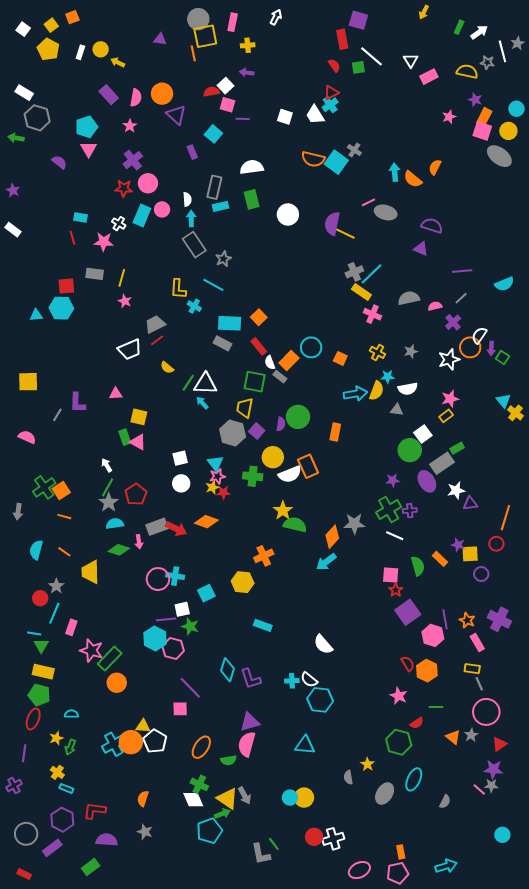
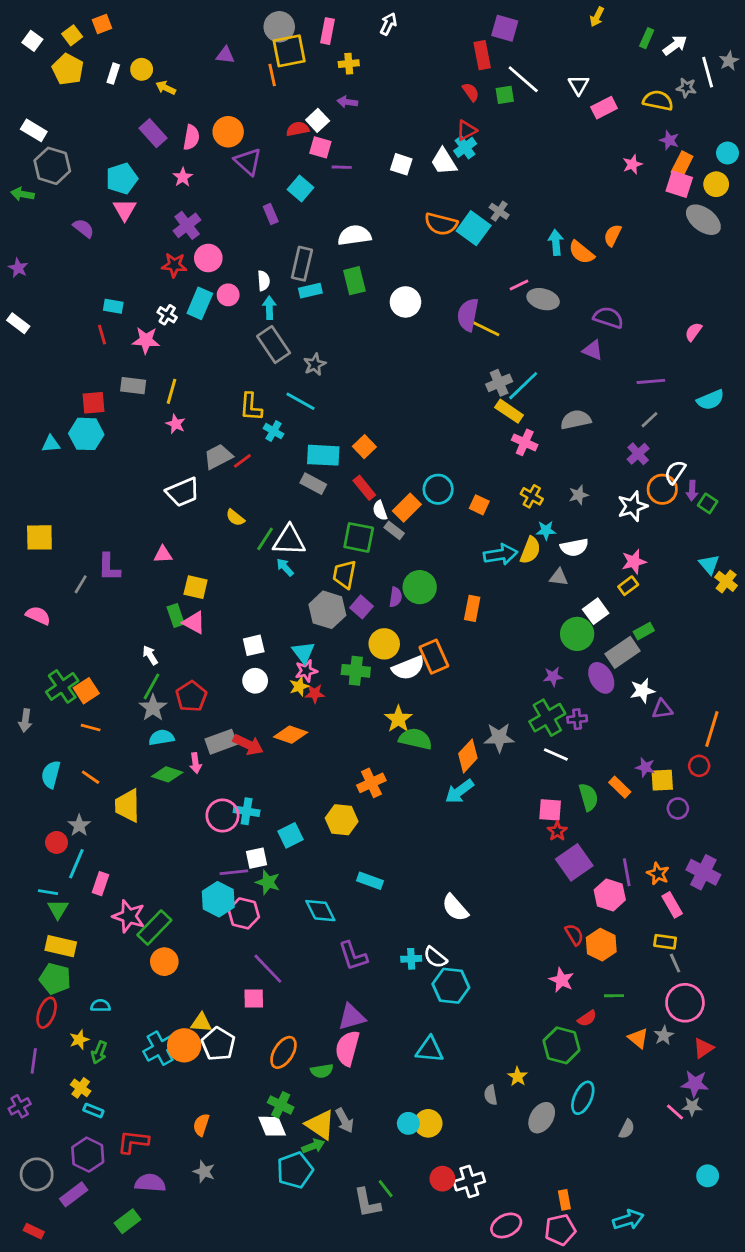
pink semicircle: (435, 306) -> (693, 332), moved, turned -40
red line: (157, 340) -> (242, 461), moved
cyan diamond: (227, 670) -> (320, 911), moved, turned -45

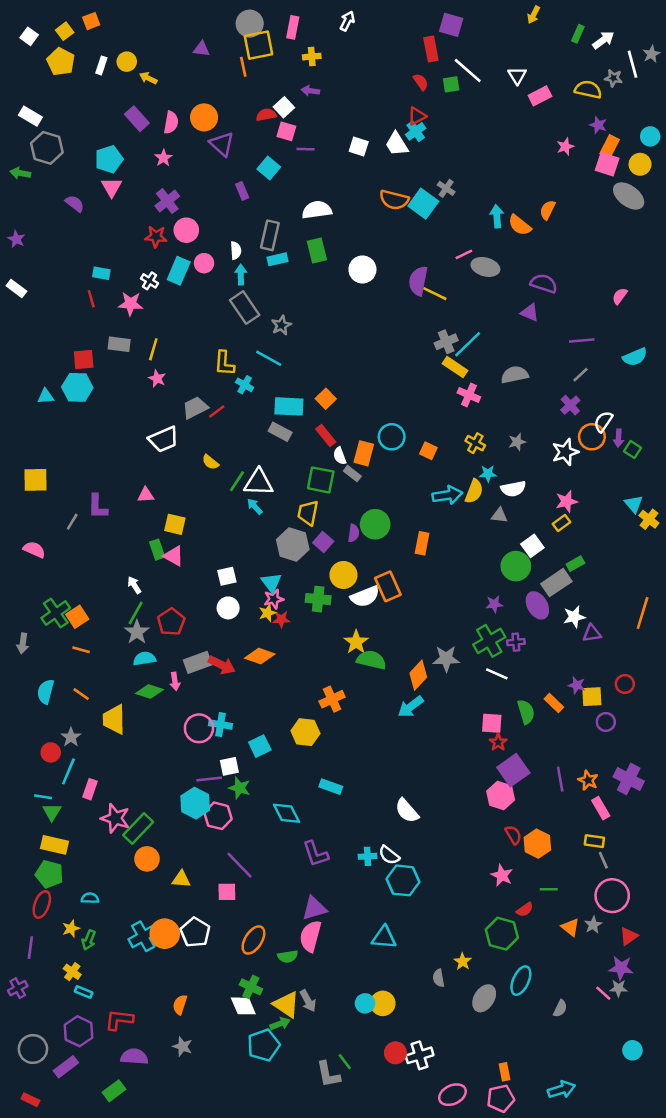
orange rectangle: (407, 508) -> (364, 453), turned -30
orange line: (712, 729) -> (643, 613), moved
pink hexagon: (610, 895) -> (501, 796), moved
yellow triangle: (201, 1023) -> (181, 879), moved

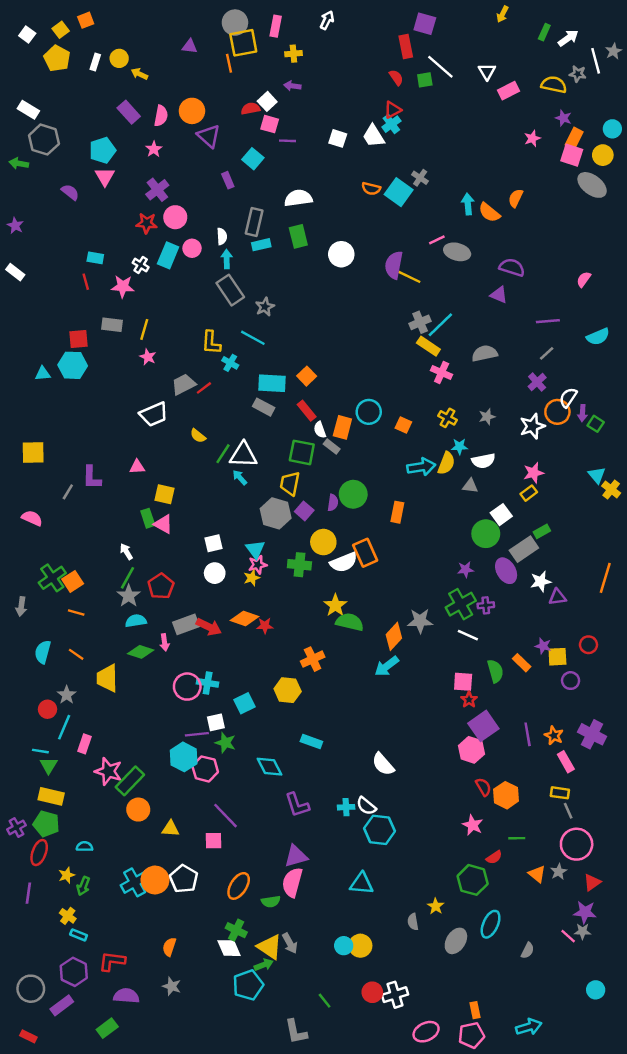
orange semicircle: (394, 200) -> (371, 189), size x0.7
red star: (281, 619) -> (265, 626), moved
purple cross: (18, 988) -> (16, 827), moved
gray L-shape: (328, 1074) -> (296, 1032), moved

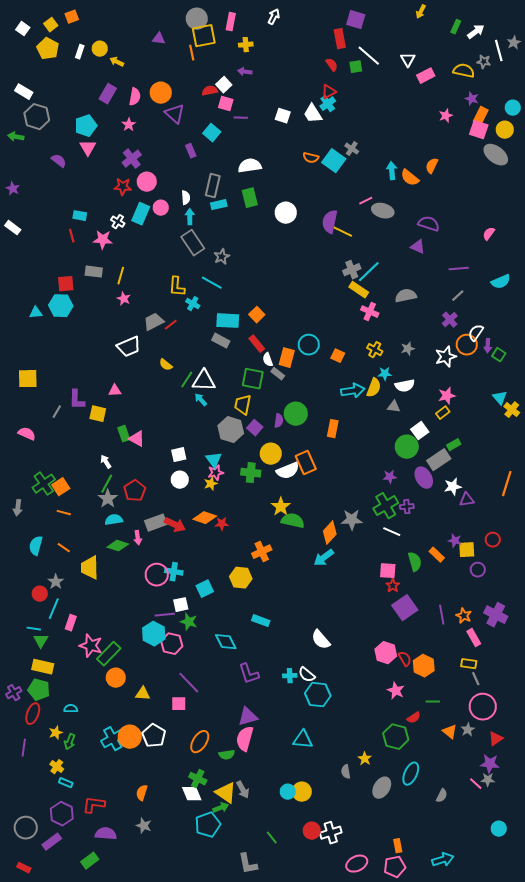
purple rectangle: (129, 112) -> (108, 94), turned 72
yellow square: (165, 494) -> (98, 414), moved
pink hexagon: (471, 750) -> (386, 653), moved

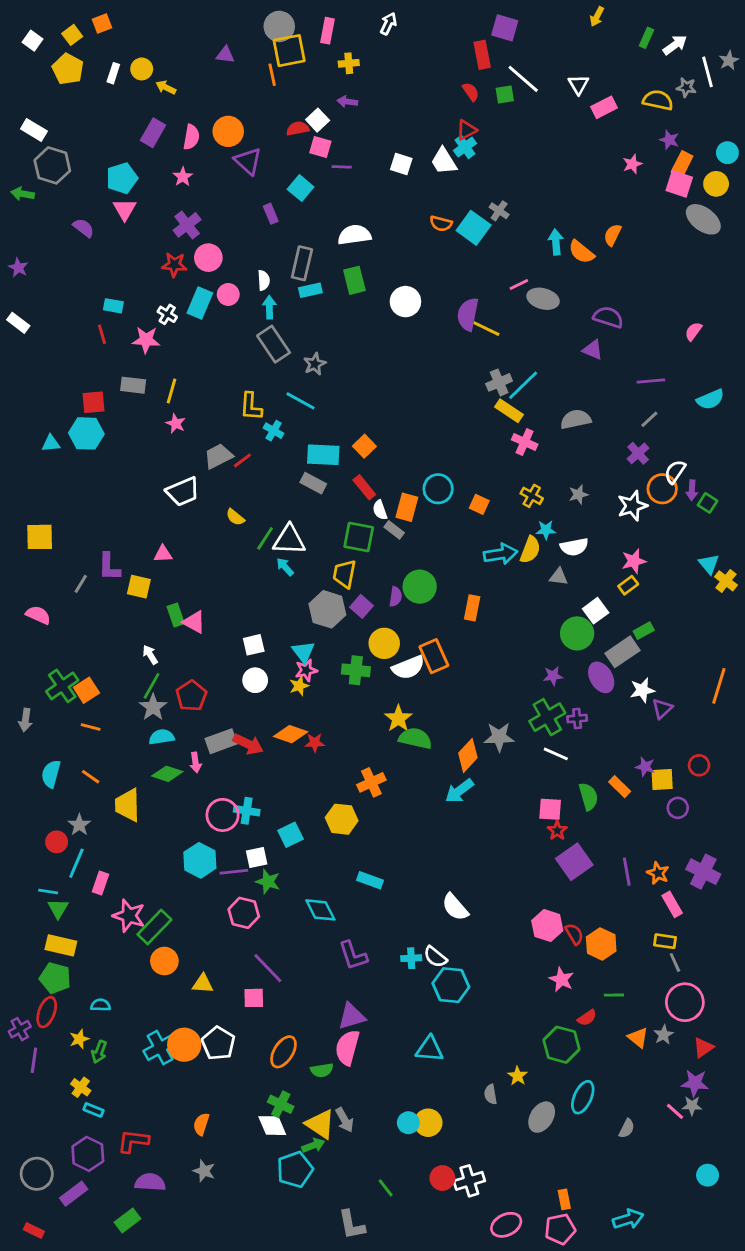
purple triangle: (467, 500) -> (662, 709), turned -35
cyan hexagon: (154, 634) -> (200, 860), moved
purple cross: (14, 693) -> (20, 1029), moved

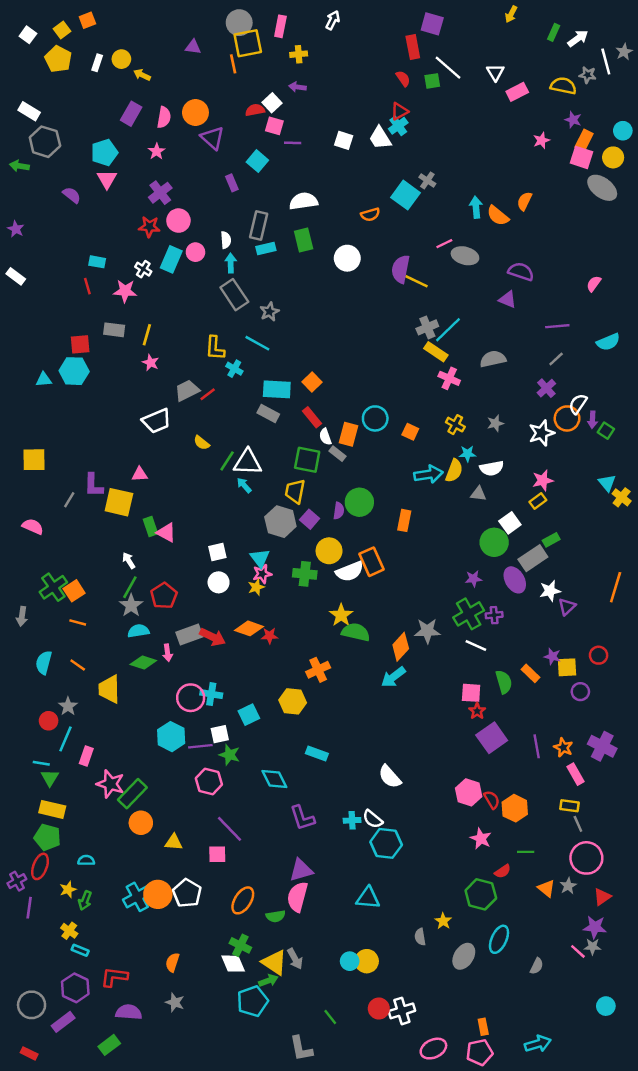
orange semicircle: (441, 224) -> (370, 214), moved, turned -30
yellow square: (139, 587) -> (119, 502), size x1.4

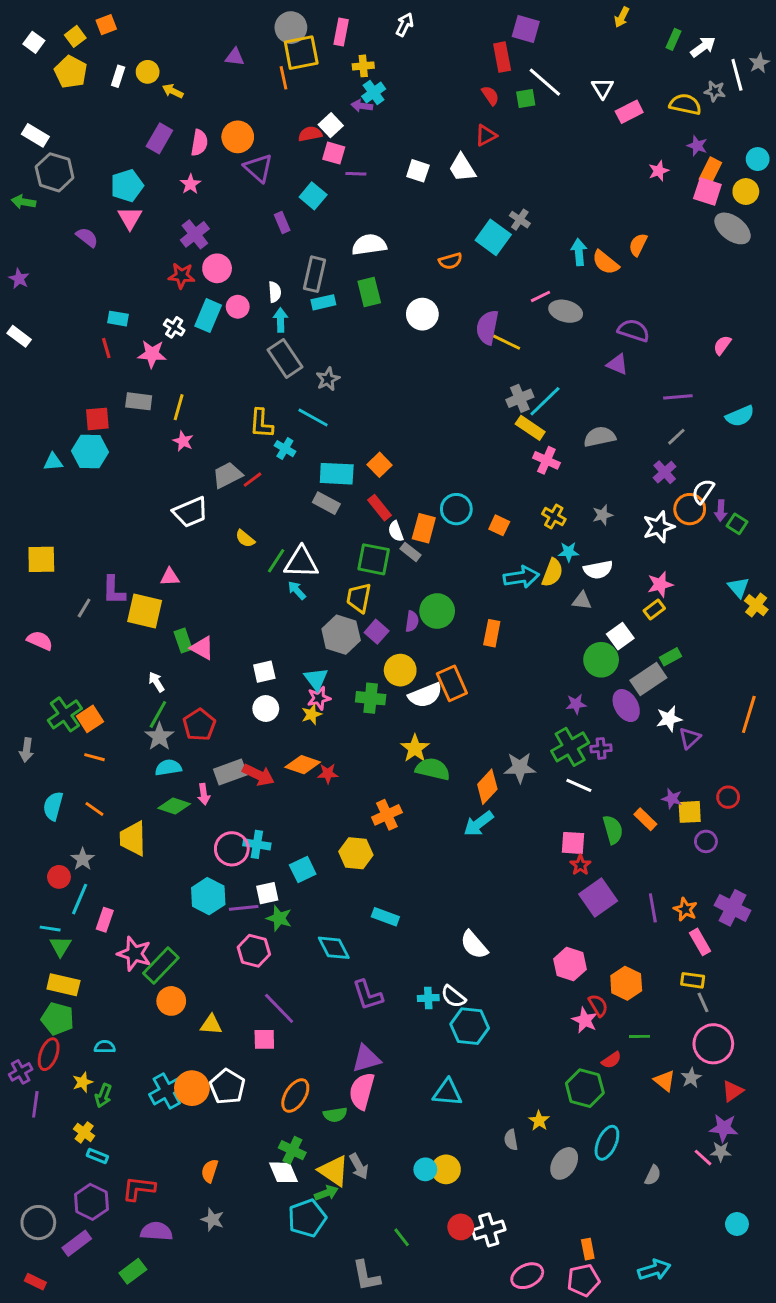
cyan cross: (398, 126) -> (374, 93), moved
red semicircle: (492, 800) -> (598, 1005), moved

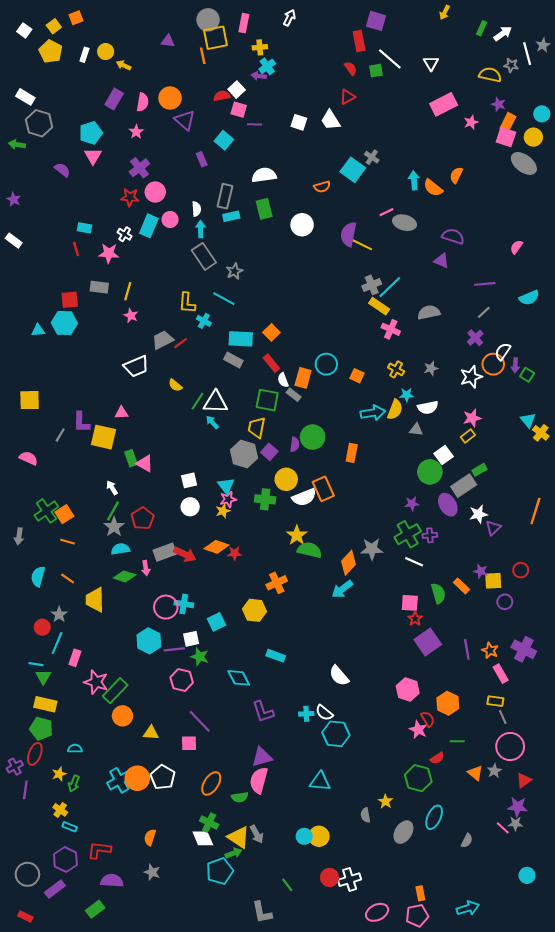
pink rectangle: (629, 112) -> (444, 104), moved, size x1.4

